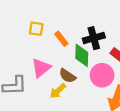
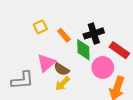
yellow square: (36, 29) -> (40, 27), turned -32
brown semicircle: (67, 76) -> (62, 69), moved

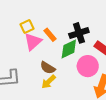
green diamond: (83, 50) -> (69, 49), turned 65
pink triangle: (46, 63) -> (33, 42), moved

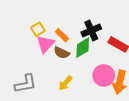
pink circle: (88, 66) -> (104, 75), moved
brown semicircle: (48, 68) -> (62, 53), moved

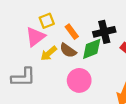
pink triangle: (45, 44) -> (35, 37), moved
pink circle: (104, 75) -> (79, 80), moved
yellow arrow: (65, 83) -> (49, 53), moved

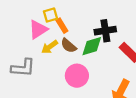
orange rectangle: (72, 32) -> (62, 26), moved

